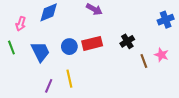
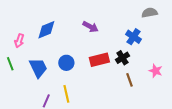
blue cross: (166, 20) -> (134, 37), moved, turned -35
red rectangle: (92, 43) -> (99, 60), moved
brown line: (144, 61) -> (129, 80), moved

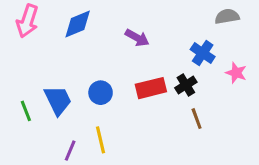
blue diamond: (46, 30) -> (78, 24), moved
pink arrow: (19, 41) -> (27, 21), moved, size x1.5
green line: (10, 64) -> (26, 111), moved
pink star: (156, 71) -> (236, 73), moved

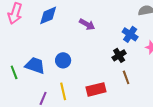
red rectangle: (151, 88) -> (96, 89), moved
blue trapezoid: (58, 100) -> (35, 65), turned -45

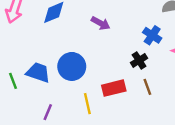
blue circle: (63, 60) -> (72, 66), size x1.5
red rectangle: (96, 89) -> (114, 88), moved
yellow line: (63, 91) -> (87, 104), moved

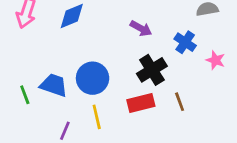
purple arrow: (101, 23) -> (141, 28), moved
black cross: (139, 60) -> (152, 70), moved, size x1.5
yellow line: (87, 104) -> (97, 117), moved

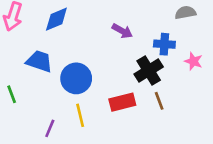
blue cross: (185, 42) -> (164, 44), turned -30
black cross: (152, 70) -> (149, 70), moved
blue trapezoid: (54, 85) -> (39, 61), moved

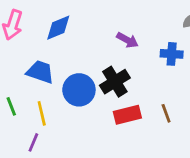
black cross: (149, 70) -> (115, 82), moved
yellow line: (80, 115) -> (42, 113), moved
purple line: (50, 128) -> (33, 142), moved

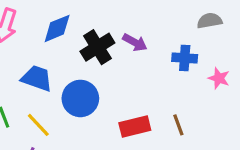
black cross: (115, 82) -> (97, 47), moved
yellow line: (42, 113) -> (38, 125), turned -30

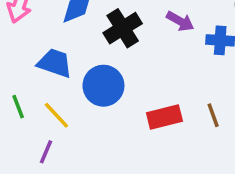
purple arrow: (135, 42) -> (180, 21), moved

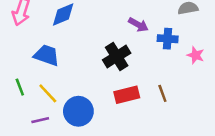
black cross: (123, 28) -> (117, 56), moved
blue circle: (103, 86) -> (78, 111), moved
purple line: (46, 152) -> (40, 120), turned 54

